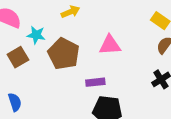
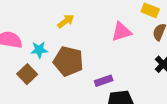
pink triangle: (110, 45) -> (121, 32), moved

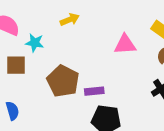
brown pentagon: (68, 61) -> (63, 81), moved
brown square: (27, 74) -> (16, 65), turned 30

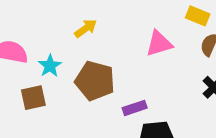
cyan star: (35, 43) -> (50, 66), turned -30
brown pentagon: (63, 81) -> (95, 81), moved

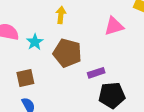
yellow arrow: (86, 28) -> (61, 15), turned -49
brown square: (33, 98) -> (25, 78), moved

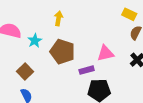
pink triangle: (114, 26) -> (105, 53), moved
brown square: (25, 78) -> (25, 72), turned -35

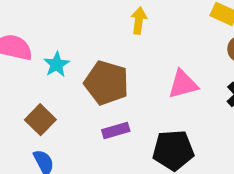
yellow arrow: (58, 18) -> (139, 21), moved
purple rectangle: (87, 70) -> (116, 131), moved

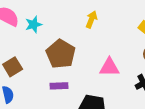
cyan star: (57, 64) -> (33, 24), moved

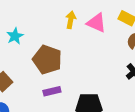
pink triangle: (109, 67) -> (96, 23), moved, turned 35

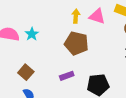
brown pentagon: (47, 60) -> (76, 43), moved

